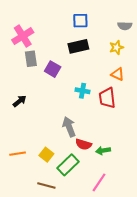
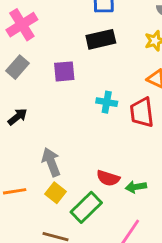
gray rectangle: (31, 59) -> (18, 67), moved, turned 49
purple square: (53, 69) -> (64, 71), turned -35
gray arrow: (69, 127) -> (51, 162), moved

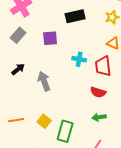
gray arrow: (51, 162) -> (44, 81), moved
red semicircle: (108, 178) -> (98, 92), moved
green rectangle: (86, 207) -> (65, 131), turned -30

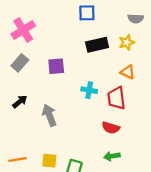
black rectangle: (75, 16) -> (97, 45), moved
yellow square: (44, 121) -> (49, 161), turned -32

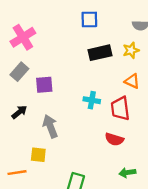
purple square: (56, 66) -> (44, 85), moved
green arrow: (112, 156) -> (127, 173), moved
yellow square: (49, 161) -> (38, 155), moved

